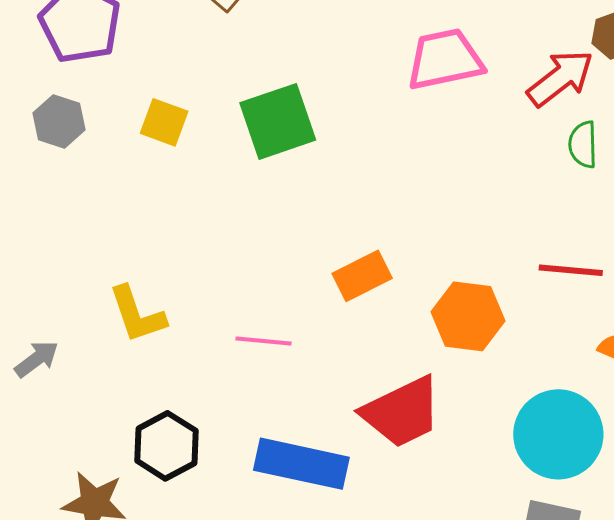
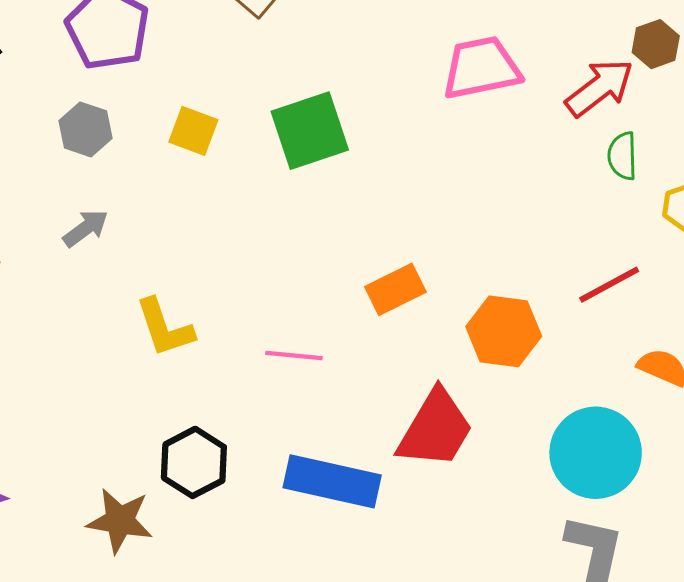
red line: (571, 270) -> (609, 285), turned -34
gray arrow: (37, 359) -> (86, 228), moved
red trapezoid: (402, 412) -> (435, 429), turned -34

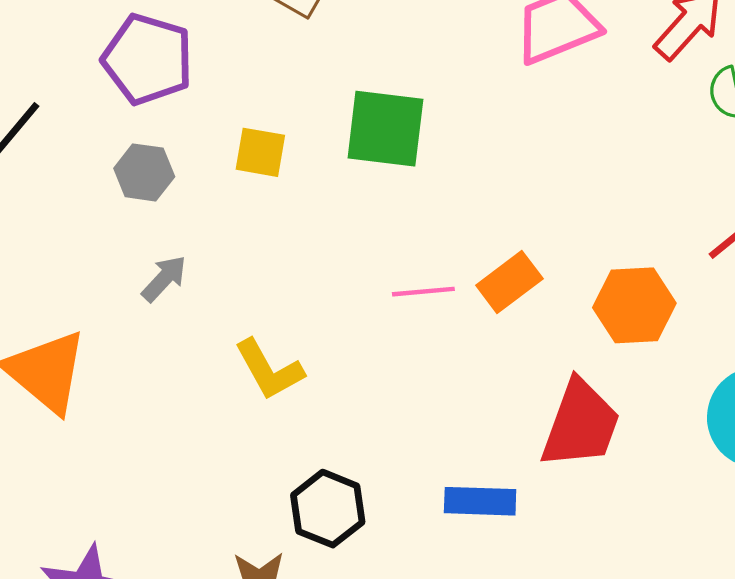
green square: (310, 131) -> (385, 129), turned 36
pink line: (294, 356) -> (423, 292), moved
blue rectangle: (332, 481) -> (480, 501), size x0.7

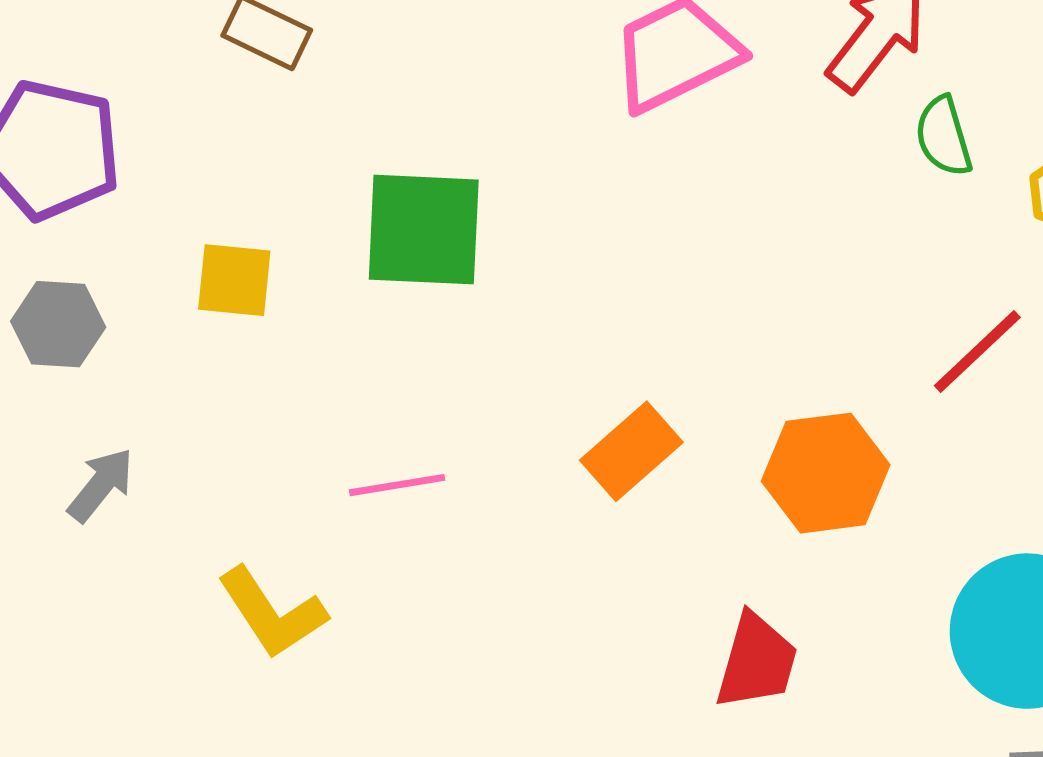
pink line: (423, 292) -> (397, 485), moved
red trapezoid: (581, 424) -> (757, 661), size x0.7

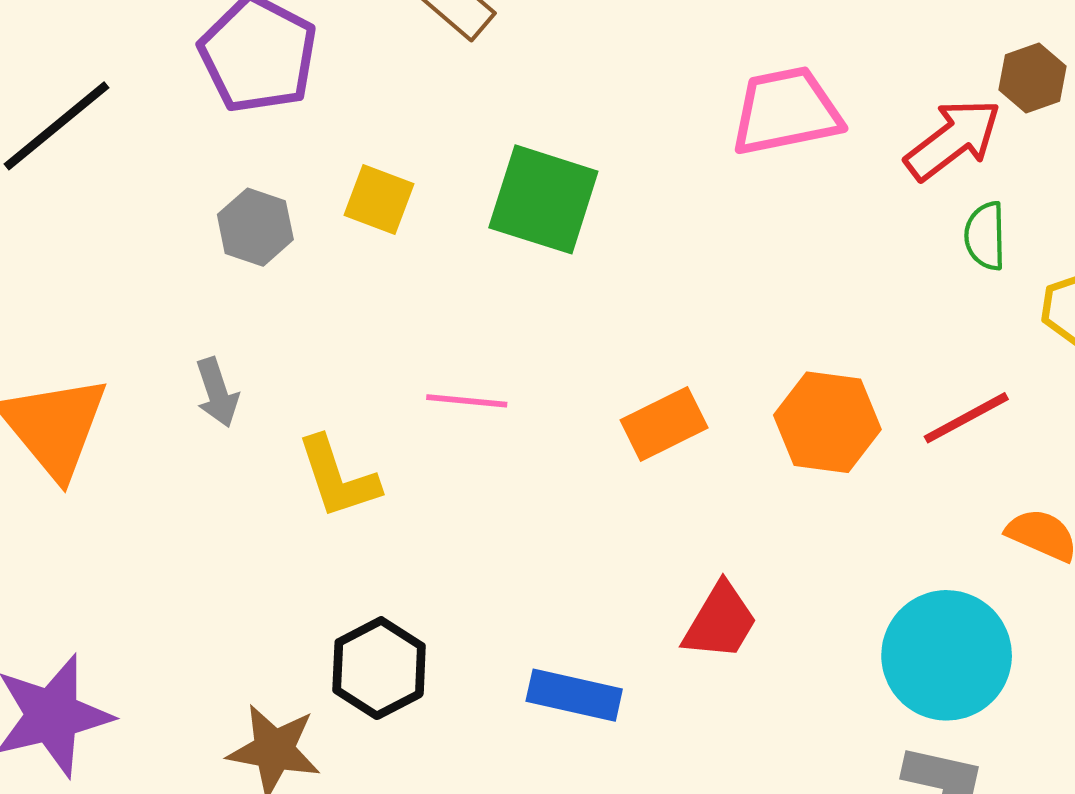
gray hexagon: (58, 324) -> (255, 227), moved
orange hexagon: (826, 473) -> (827, 422), moved
gray arrow: (101, 485) -> (217, 392), moved, turned 108

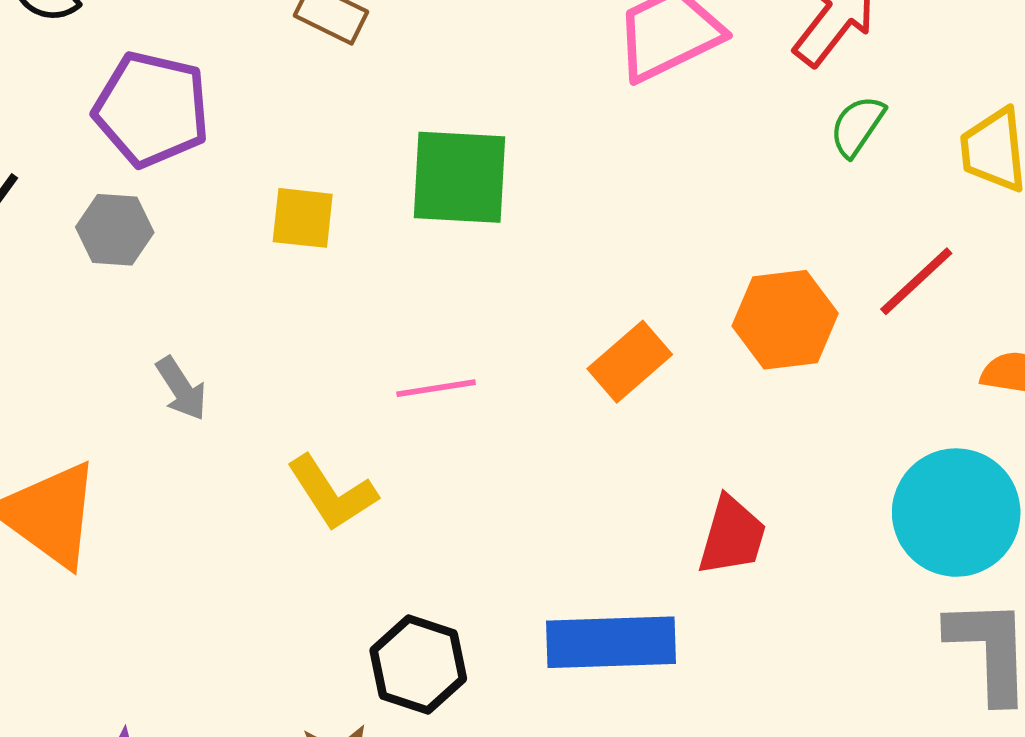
gray hexagon: (255, 227) -> (115, 230), moved
green semicircle: (985, 236) -> (857, 126), moved, turned 50
gray arrow: (217, 392) -> (181, 389), moved
blue rectangle: (574, 695) -> (611, 642), size x1.4

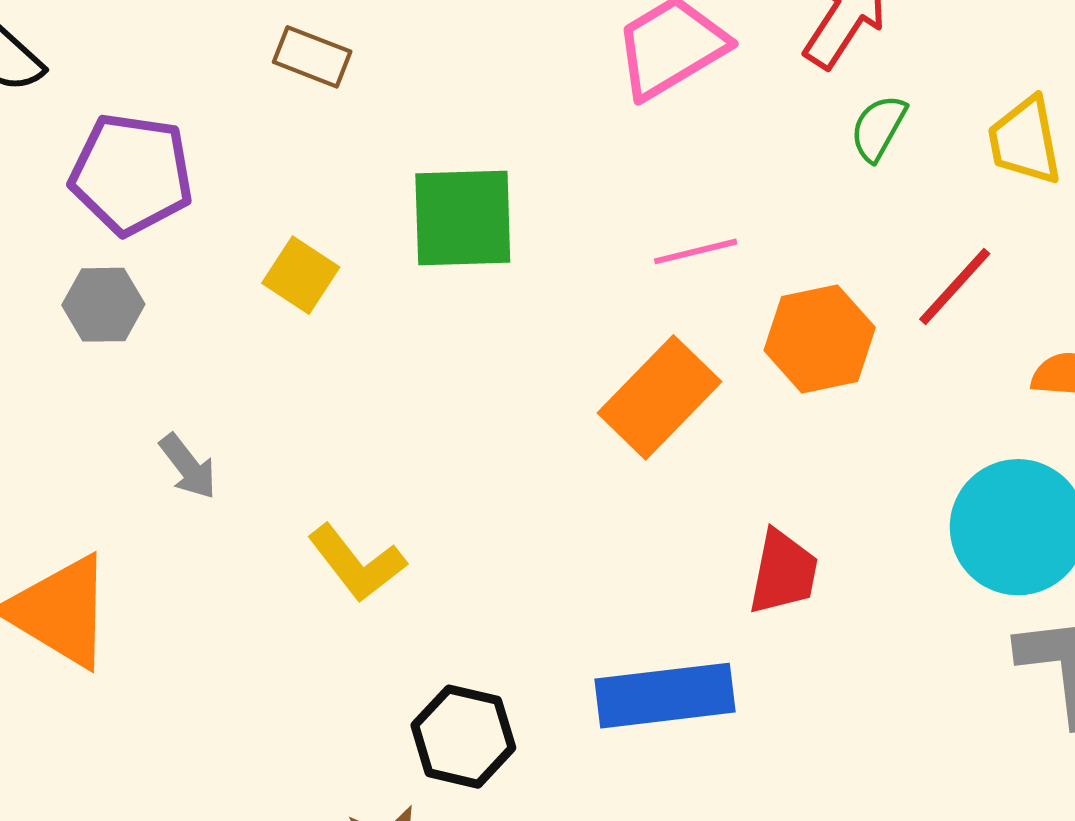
yellow square: (303, 218) -> (301, 275), turned 32
orange rectangle: (630, 362) -> (659, 397), size x1.4
pink line: (436, 388) -> (696, 251), moved

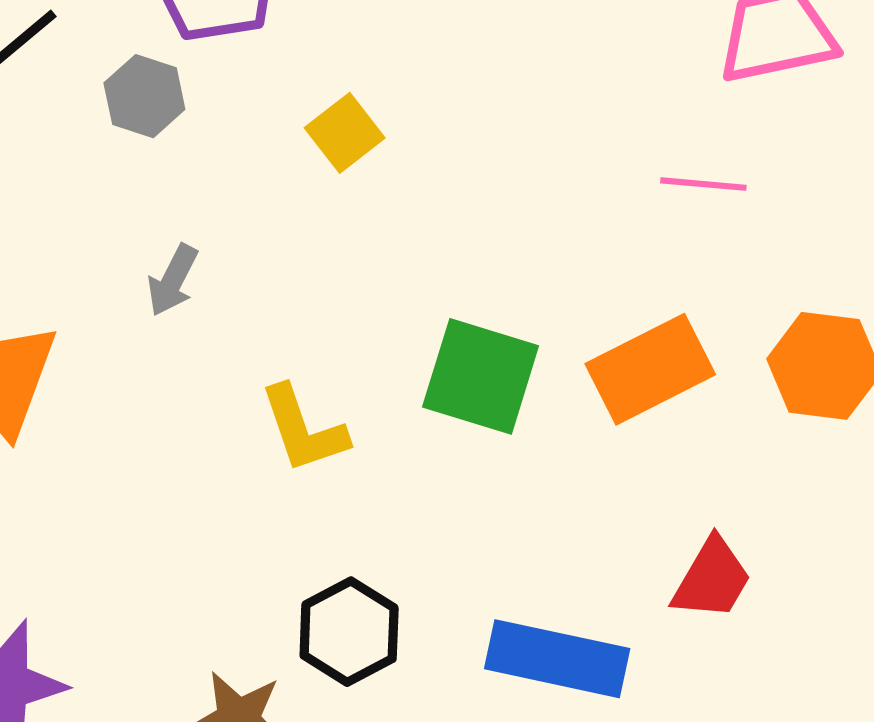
green square: (463, 218) -> (481, 376), moved
pink line: (696, 251) -> (703, 184), moved
gray arrow: (188, 466) -> (173, 280), turned 46

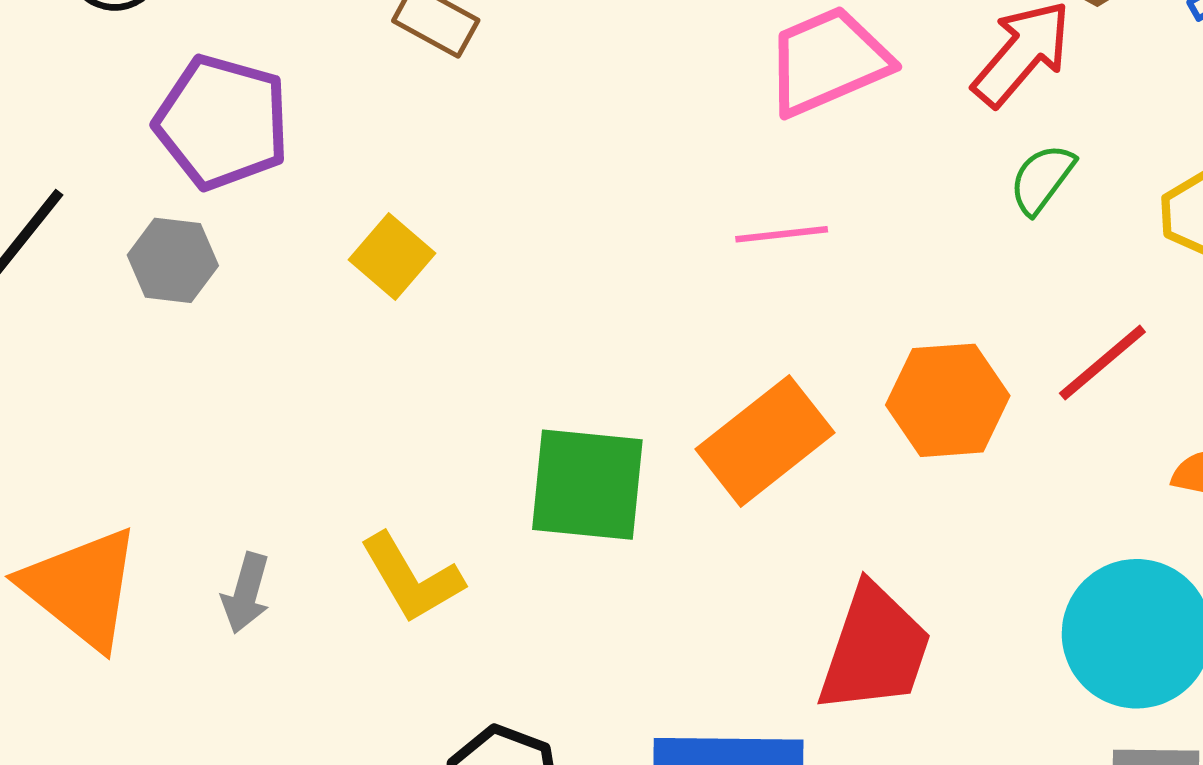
gray arrow: (173, 280) -> (246, 593), moved
red trapezoid: (712, 579) -> (875, 649), size x1.4

